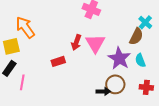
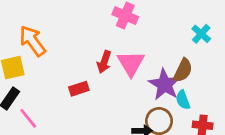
brown semicircle: (136, 36) -> (183, 70), moved
cyan semicircle: (140, 60) -> (183, 100), moved
pink line: (22, 82) -> (28, 118), turned -49

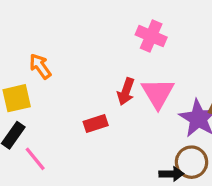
orange arrow: (32, 41) -> (40, 66), size x0.7

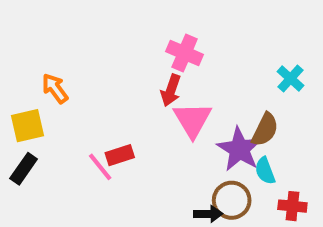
red arrow: (126, 92) -> (171, 90), moved
pink line: (35, 159) -> (100, 167), moved

